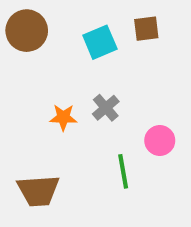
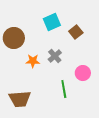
brown square: (146, 29) -> (76, 32), moved, turned -32
brown circle: (27, 31) -> (14, 38), moved

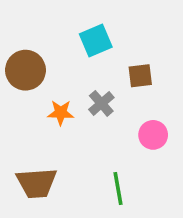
brown square: (76, 32) -> (140, 76), moved, turned 32
green line: (64, 89) -> (118, 189), moved

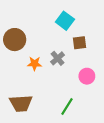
cyan square: (96, 41) -> (65, 21), moved, turned -30
green line: (118, 189) -> (67, 107), turned 42

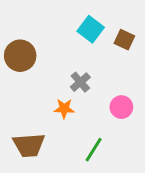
brown square: (80, 43) -> (124, 40), moved, turned 32
orange star: (35, 64) -> (64, 109), moved

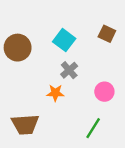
cyan square: (91, 29) -> (64, 40), moved
green line: (94, 150) -> (93, 128), moved

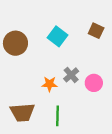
gray cross: (69, 70) -> (71, 75), moved
green line: (93, 128) -> (57, 116), moved, turned -30

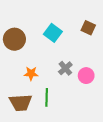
orange star: (50, 84) -> (31, 73), moved
green line: (57, 116) -> (47, 97), moved

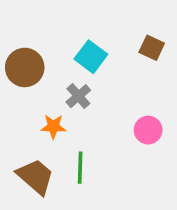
gray cross: (65, 68) -> (78, 96), moved
brown trapezoid: (21, 103) -> (35, 177), turned -135

